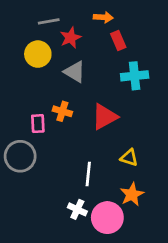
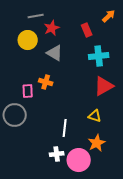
orange arrow: (103, 17) -> (109, 16), moved, turned -48
red triangle: (105, 117) -> (104, 86), moved
white cross: (77, 209) -> (57, 154), turned -32

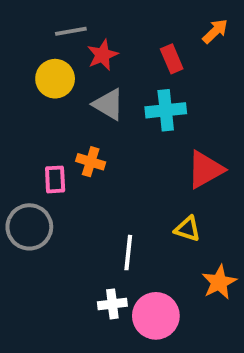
cyan cross: (99, 56) -> (166, 110), moved
orange star: (97, 143) -> (219, 282), moved

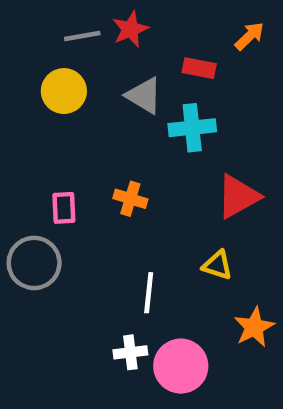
red star: (102, 55) -> (130, 29), moved
red rectangle: (172, 59) -> (199, 68), turned -56
gray triangle: (108, 104) -> (144, 96), moved
orange cross: (91, 162) -> (130, 199), moved

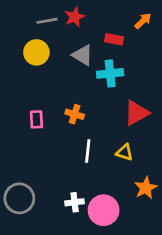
gray circle: (34, 263) -> (19, 198), moved
white line: (149, 293) -> (88, 151), moved

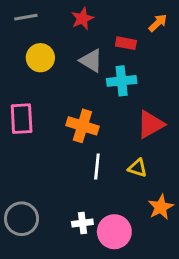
gray line: (47, 21) -> (26, 17), moved
orange cross: (75, 114) -> (82, 126), size x1.5
pink rectangle: (36, 119) -> (22, 119), moved, size x1.5

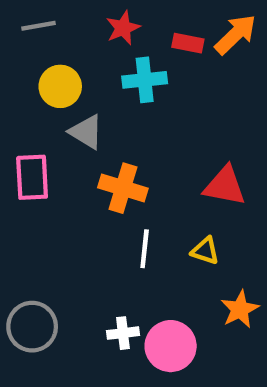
orange arrow: (158, 23) -> (235, 34), size x1.5
red rectangle: (126, 43) -> (188, 43), moved
gray triangle: (91, 61) -> (86, 132), moved
cyan cross: (122, 81) -> (145, 80), moved
red triangle: (151, 124) -> (225, 186), turned 40

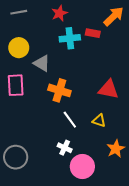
red rectangle: (188, 43) -> (93, 33), moved
yellow circle: (60, 86) -> (19, 48), moved
white line: (145, 249) -> (70, 120), turned -42
white cross: (123, 333) -> (65, 148), moved, turned 32

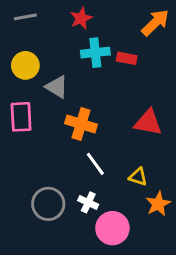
red rectangle: (93, 33) -> (127, 58), moved
yellow triangle: (99, 121) -> (138, 177), moved
gray circle: (16, 157) -> (48, 204), moved

